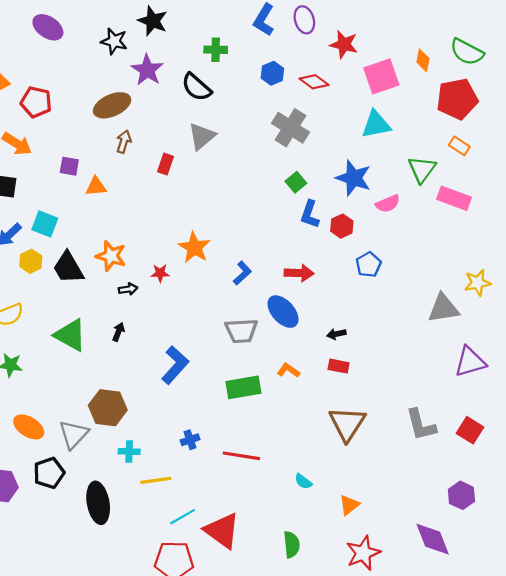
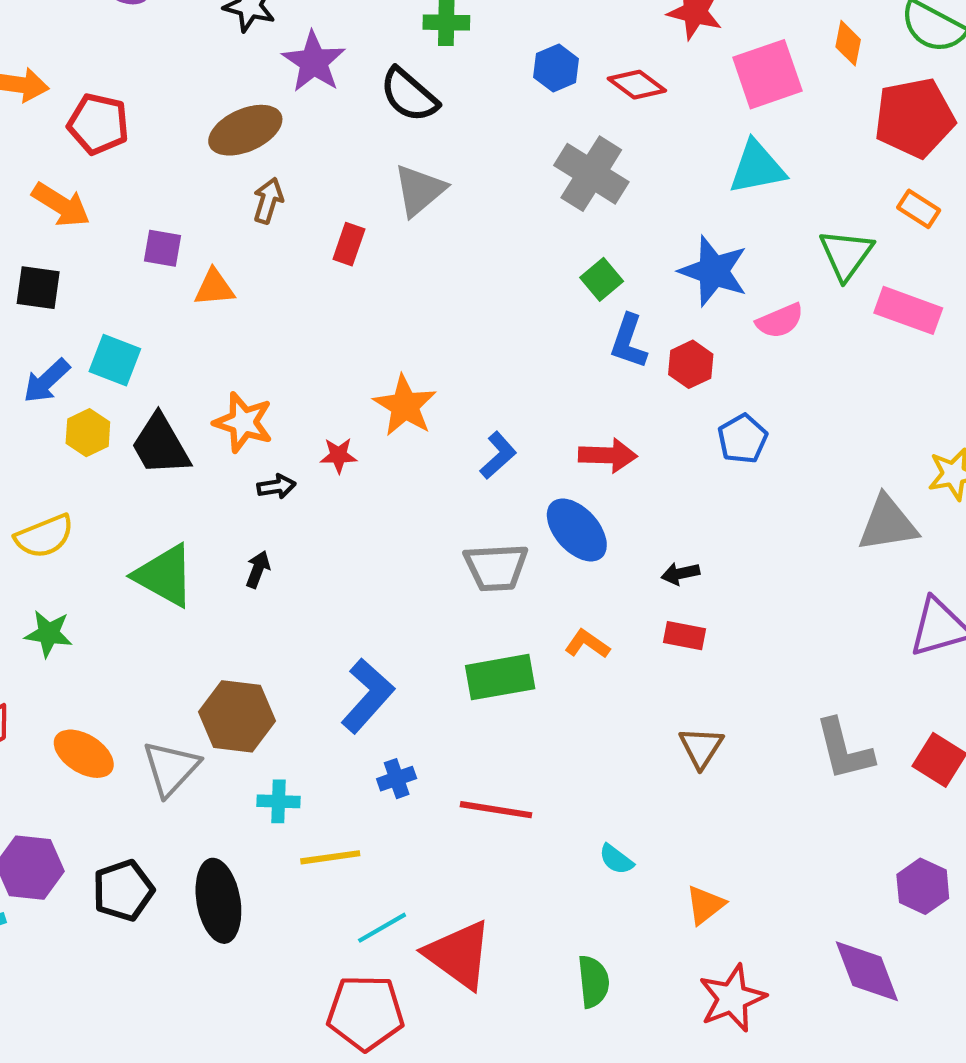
blue L-shape: (175, 365) -> (368, 696), moved
brown triangle: (347, 424) -> (701, 748), size x0.6
black pentagon: (49, 473) -> (123, 890), moved

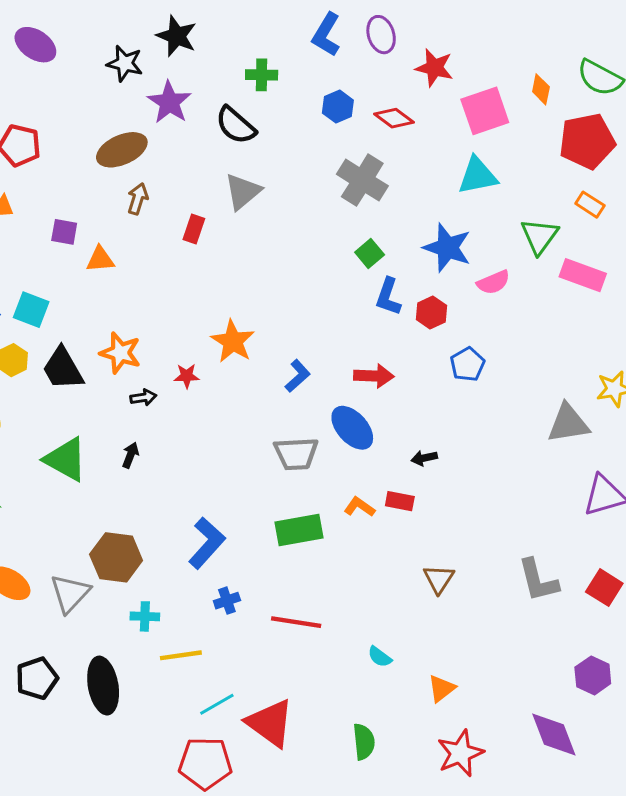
red rectangle: (685, 636) -> (400, 501), moved

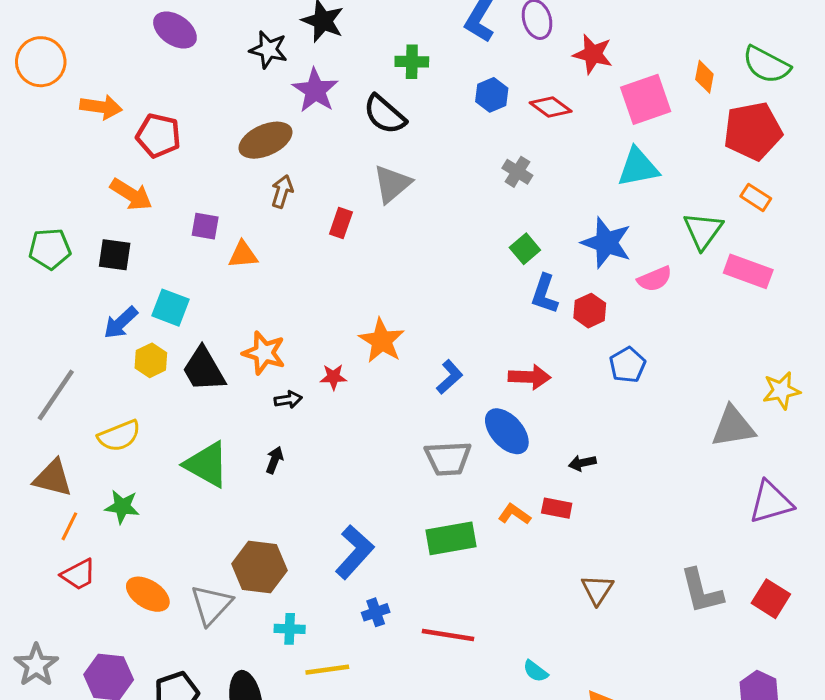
gray cross: (362, 180) -> (517, 172), size x0.6

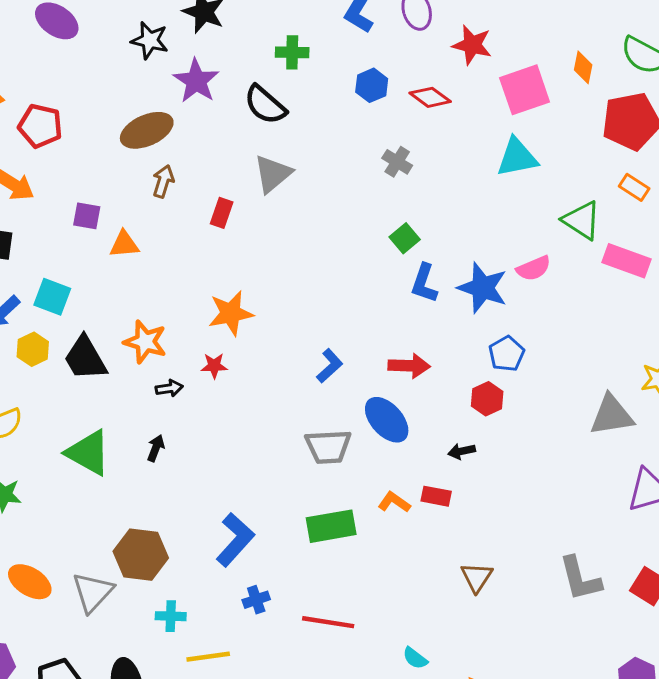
green triangle: (703, 231) -> (582, 220), turned -33
blue star: (606, 243) -> (483, 288), moved
red hexagon: (590, 311) -> (487, 399), moved
orange star: (382, 341) -> (231, 313), moved, turned 30

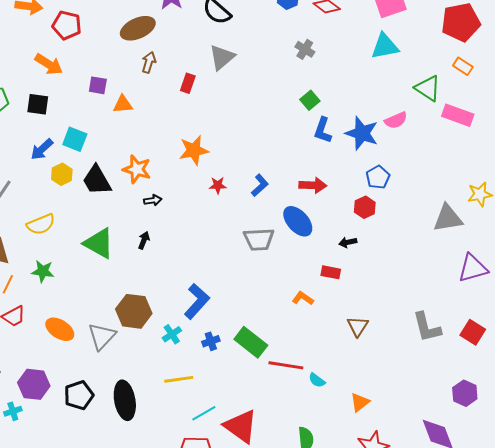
red star: (214, 366) -> (218, 185), moved
orange L-shape: (394, 502) -> (303, 298), moved
green rectangle: (331, 526) -> (251, 342), moved, turned 48
cyan cross: (171, 616) -> (172, 334), moved, turned -36
red line: (328, 622) -> (286, 365), moved

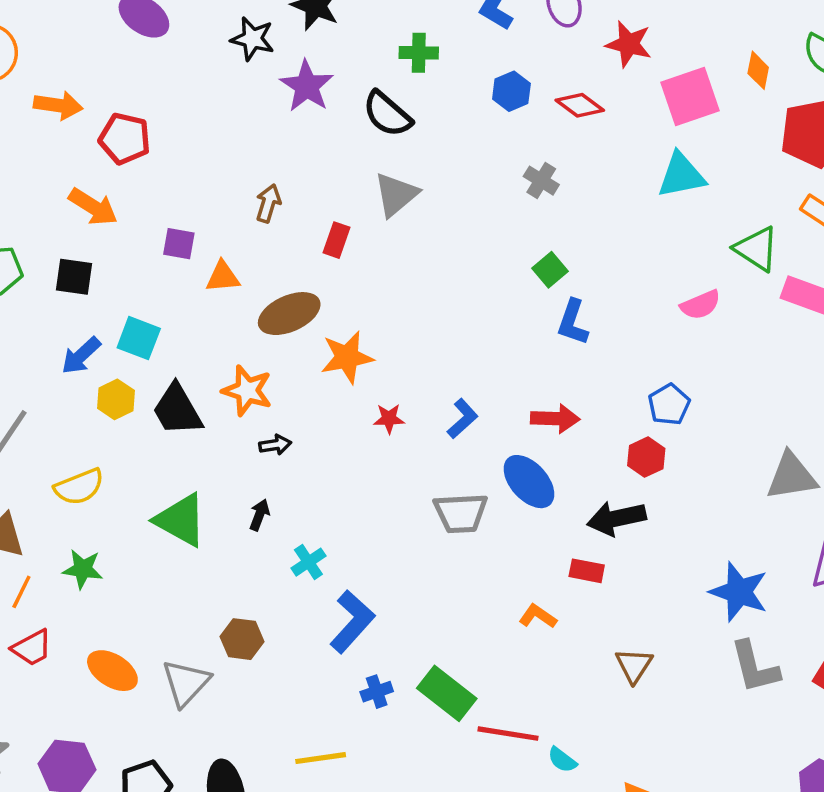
brown ellipse: (138, 28) -> (289, 314), moved
blue star: (362, 133) -> (739, 592), moved
black arrow: (348, 242) -> (616, 518), size x1.8
brown hexagon: (134, 311) -> (242, 639), size x0.7
cyan cross: (172, 334) -> (308, 562), moved

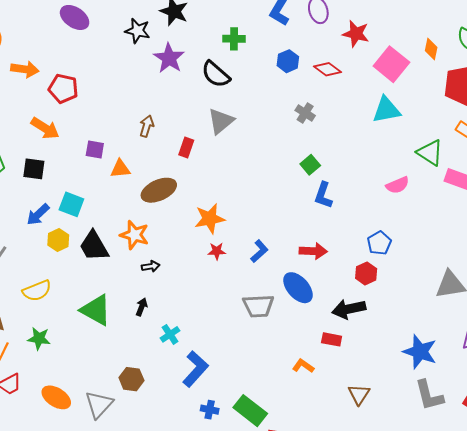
pink square: (690, 97) -> (391, 64), turned -32
orange star: (347, 357) -> (210, 219), moved
blue cross: (377, 692) -> (210, 410), turned 30

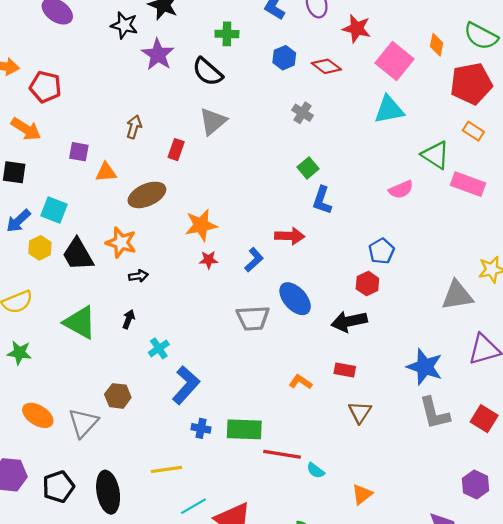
red arrow: (313, 251) -> (290, 236), moved
red rectangle: (332, 339) -> (345, 370), moved
green rectangle: (250, 411) -> (244, 429), turned -36

